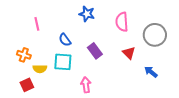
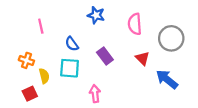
yellow semicircle: (40, 69) -> (44, 76), turned -104
blue arrow: (151, 72) -> (167, 79), size x1.5

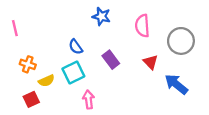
pink line: (41, 26) -> (15, 28), moved
cyan square: (70, 68) -> (73, 73), turned -30
yellow semicircle: (44, 76) -> (46, 81), turned 80
pink arrow: (95, 94) -> (89, 99), moved

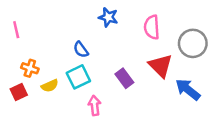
purple rectangle: (111, 60) -> (124, 78), moved
red triangle: (151, 62) -> (160, 66), size x1.5
red square: (31, 99) -> (19, 92), moved

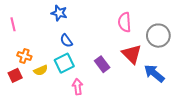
blue star: (108, 17) -> (59, 13), moved

